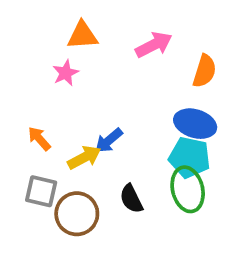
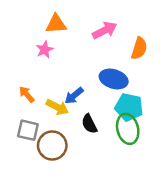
blue ellipse: (195, 124) -> (114, 79), moved
yellow arrow: (84, 157) -> (57, 107), turned 55
black semicircle: (131, 199) -> (89, 124), moved

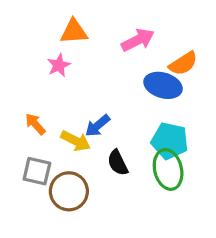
orange semicircle: (139, 48) -> (183, 64), turned 40
blue ellipse: (114, 79) -> (163, 85), moved

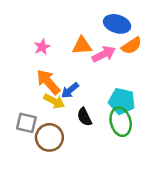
orange triangle: (74, 32) -> (82, 46), moved
pink arrow: (138, 40) -> (104, 54), moved
blue ellipse: (163, 85) -> (117, 24), moved
orange arrow: (35, 124) -> (48, 82), moved, size x1.6

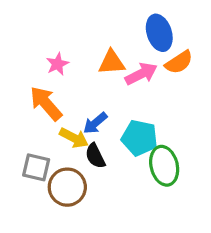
blue ellipse: (117, 24) -> (159, 33), turned 55
orange arrow: (48, 82) -> (46, 103), moved
cyan pentagon: (122, 101) -> (140, 138), moved
black semicircle: (84, 117) -> (95, 156), moved

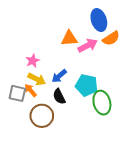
pink star: (57, 64) -> (33, 61), moved
orange arrow: (46, 103) -> (31, 90), moved, size x0.6
yellow arrow: (74, 138) -> (37, 79), moved
gray square: (36, 167) -> (17, 93), moved

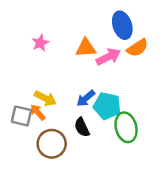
pink star: (33, 61) -> (40, 43), moved
blue arrow: (59, 76) -> (86, 98), moved
black semicircle: (59, 96) -> (82, 127), moved

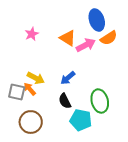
orange triangle: (86, 48) -> (68, 38), turned 36
cyan pentagon: (107, 106) -> (81, 120), moved
brown circle: (52, 144) -> (31, 122), moved

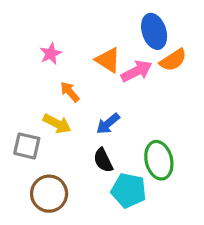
orange arrow: (30, 89) -> (70, 92), moved

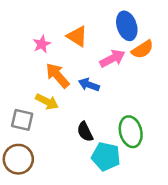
orange triangle: (108, 60) -> (77, 36), moved
orange arrow: (70, 92) -> (58, 76), size x1.5
blue arrow: (108, 124) -> (89, 85), moved, turned 60
brown circle: (49, 194) -> (18, 159), moved

